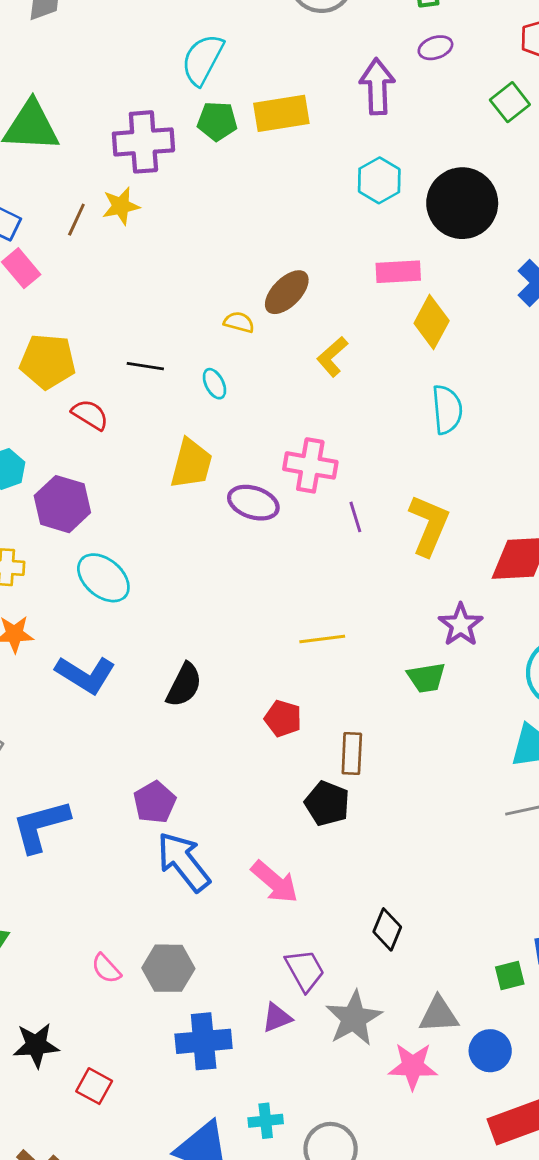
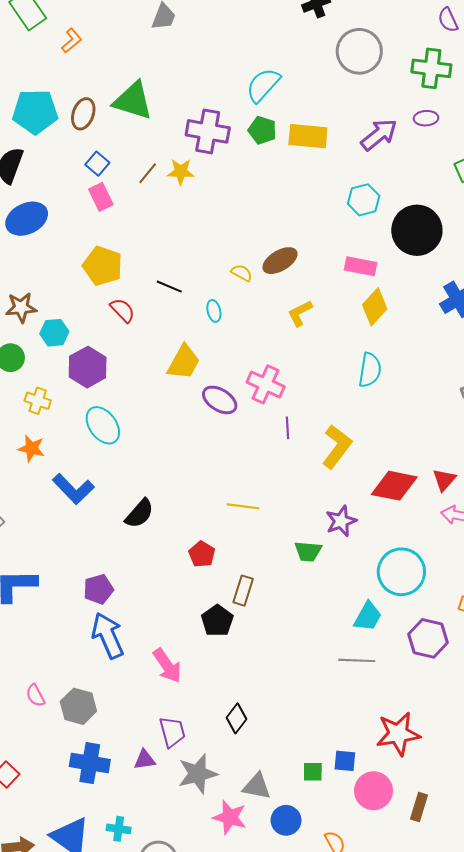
purple arrow: (377, 86) -> (379, 135), turned 39

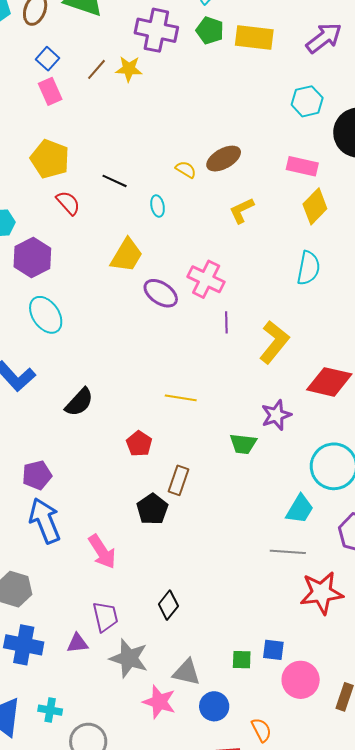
red star: (398, 734) -> (322, 593), moved
gray star: (198, 774) -> (129, 658), turned 30

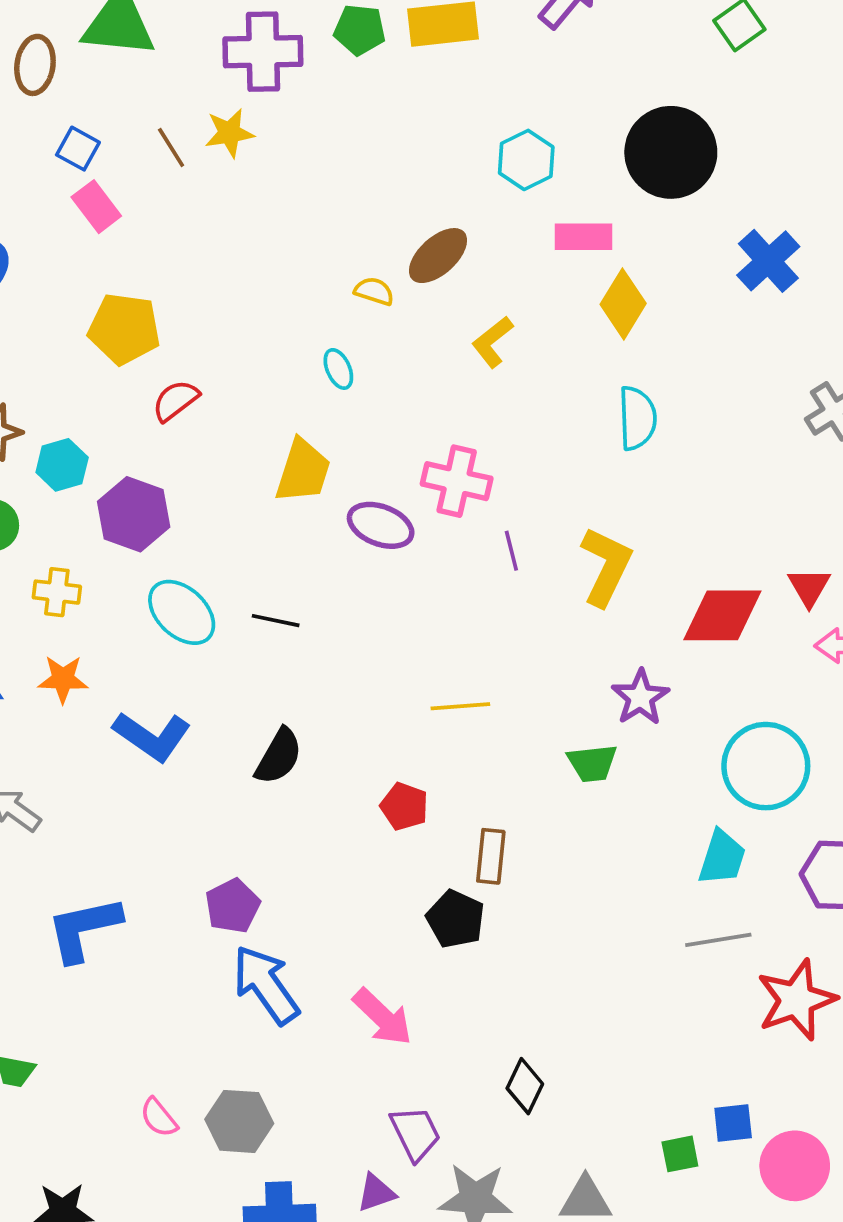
brown line: (96, 69) -> (171, 148), turned -60
cyan hexagon: (307, 101) -> (526, 160), moved
black line: (115, 181) -> (276, 621), moved
red semicircle: (68, 203) -> (175, 401), turned -72

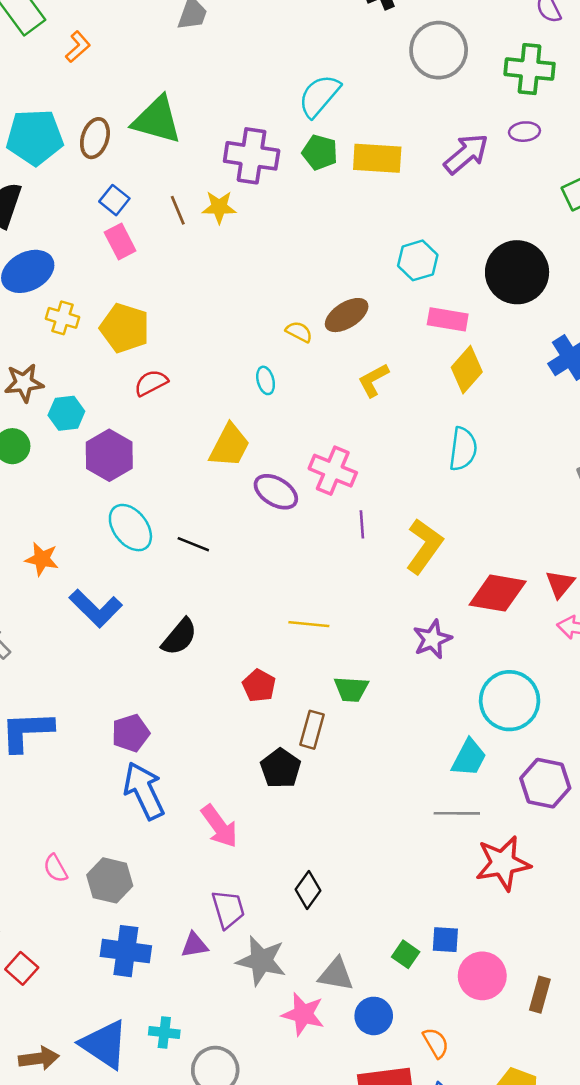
yellow cross: (57, 592) -> (63, 318), moved
green trapezoid: (592, 763) -> (351, 689), moved
green square: (680, 1154) -> (406, 954), turned 36

